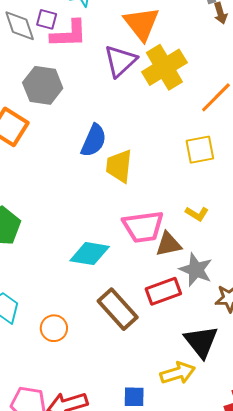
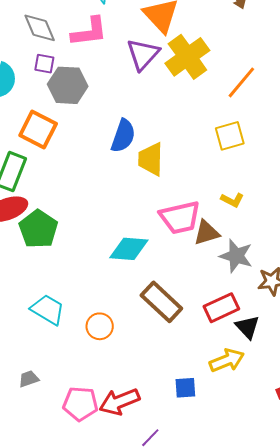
purple square: (47, 19) -> (44, 64), moved
red rectangle: (163, 291) -> (221, 308), moved
black triangle: (201, 342) -> (247, 327), size x0.7

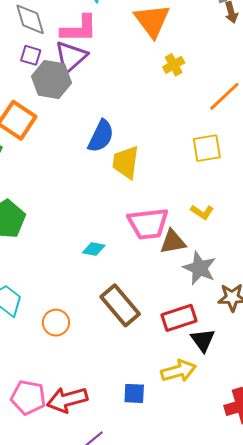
purple triangle: (143, 54) -> (71, 57), moved
yellow cross: (187, 57) -> (174, 65), size x0.5
cyan diamond: (129, 249) -> (94, 249), size x0.6

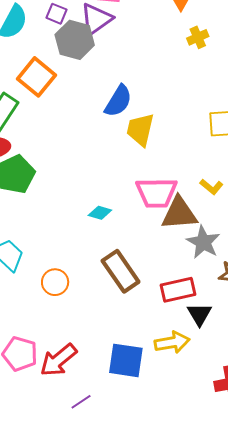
brown triangle: (173, 242) -> (179, 213), size x1.4
blue square: (134, 393) -> (126, 360), size x1.6
red arrow: (67, 400) -> (59, 360), turned -30

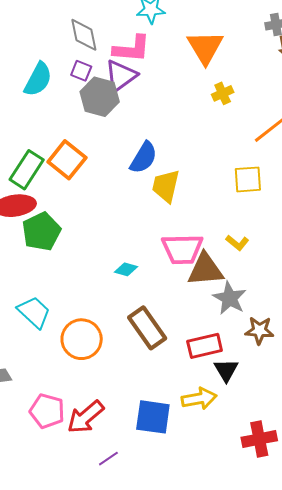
orange square: (36, 77) -> (67, 160), moved
orange circle: (55, 282) -> (82, 339), size x1.5

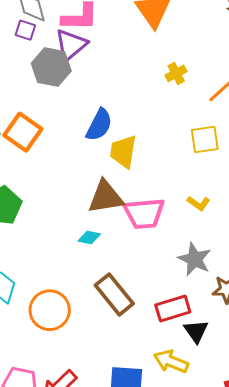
purple square: (81, 71) -> (25, 30), moved
yellow cross: (223, 93) -> (176, 73), moved
brown triangle: (205, 270) -> (106, 197), moved
yellow arrow: (199, 399) -> (171, 361), turned -144

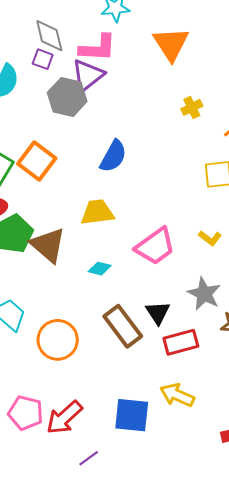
yellow trapezoid: (123, 152) -> (97, 212), moved, turned 72
brown triangle: (106, 197) -> (48, 245), moved, turned 48
pink trapezoid: (144, 213) -> (155, 246), turned -33
black triangle: (196, 331) -> (158, 313), moved

